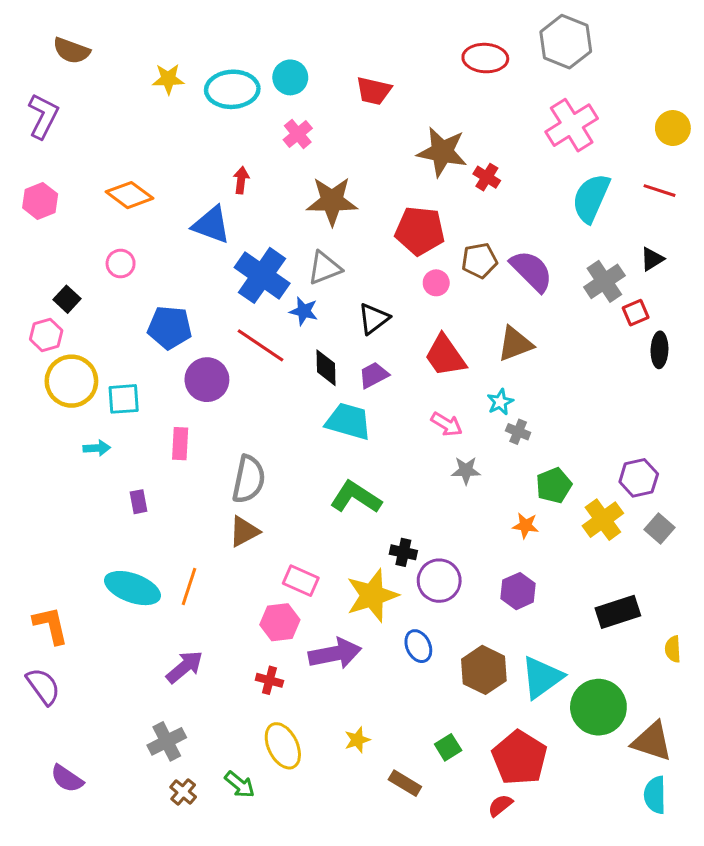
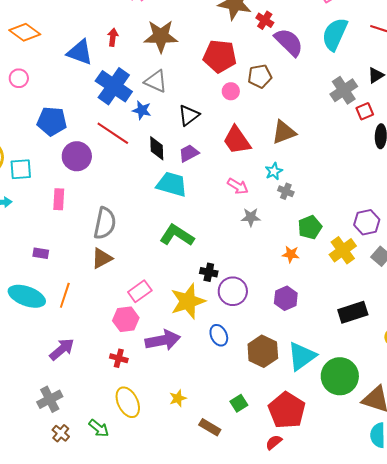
red arrow: (241, 180) -> (113, 37), moved
gray triangle: (325, 268) -> (156, 81), turned 45
purple semicircle: (531, 271) -> (289, 42), moved
purple rectangle: (138, 502) -> (41, 253), moved, turned -70
pink rectangle: (301, 581) -> (140, 291), turned -60

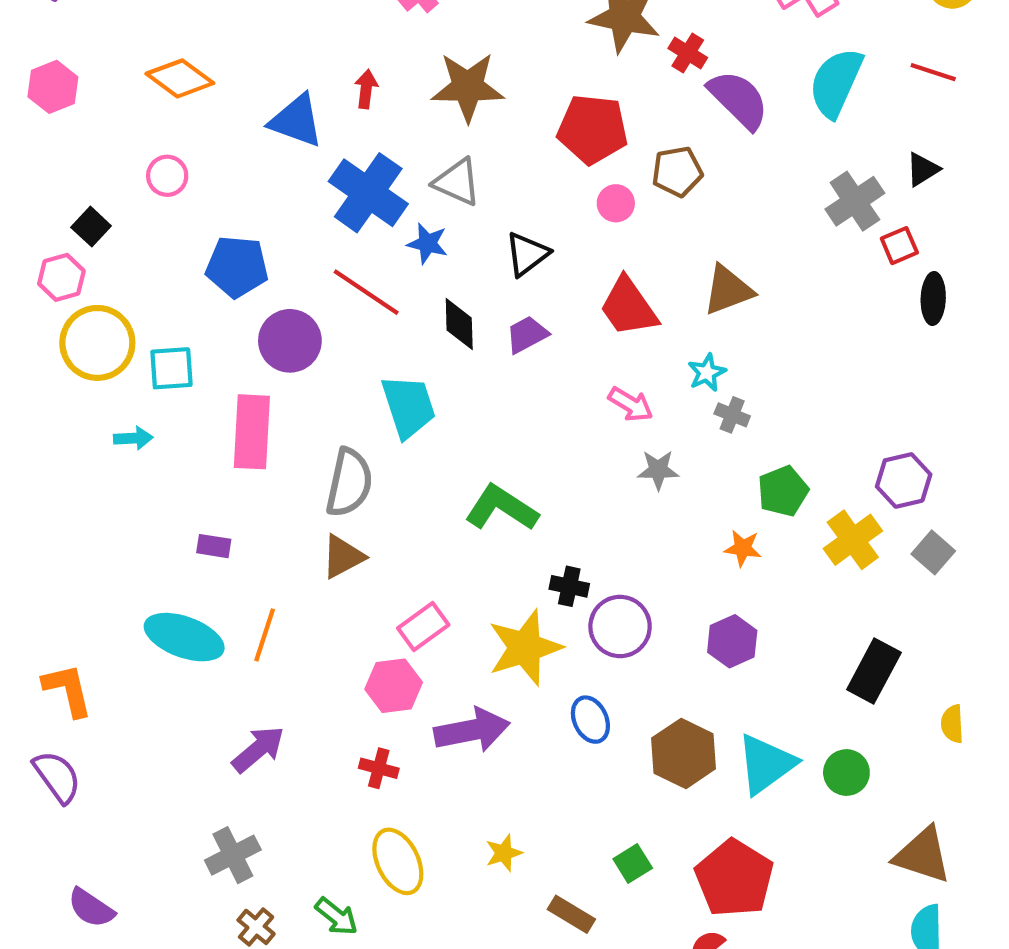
cyan trapezoid: (172, 184) -> (408, 406), moved, turned 56
pink rectangle: (59, 199) -> (252, 432), size x1.6
black rectangle: (353, 312) -> (874, 671), turned -44
green circle: (340, 376) -> (846, 773), moved, size x0.6

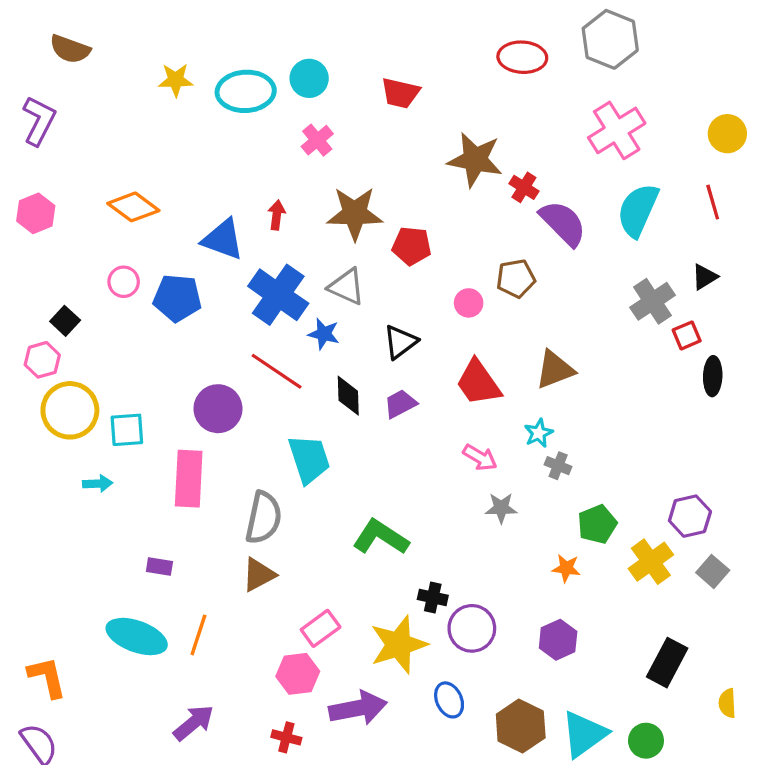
red line: (933, 72) -> (713, 202), turned 56
red pentagon: (593, 129) -> (412, 246), moved, size x0.7
blue pentagon: (237, 267) -> (177, 298), moved

